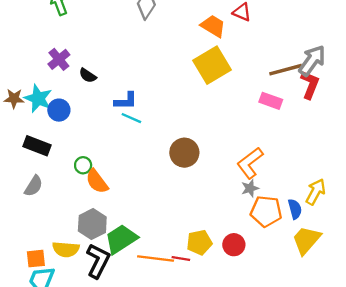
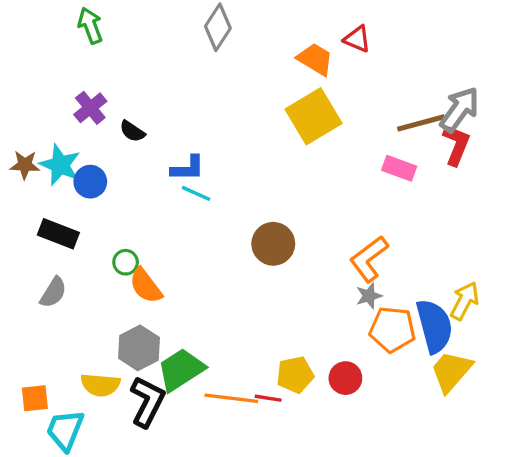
blue semicircle: (295, 209) -> (434, 326), size x1.8
orange square: (36, 259) -> (35, 398), moved

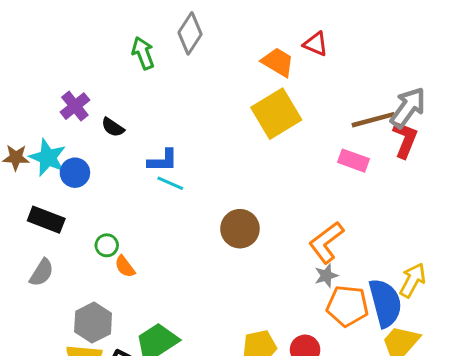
green arrow: (90, 26) -> (143, 53), moved
orange semicircle: (146, 286) -> (125, 267), size x0.7
gray hexagon: (139, 348) -> (93, 323), moved

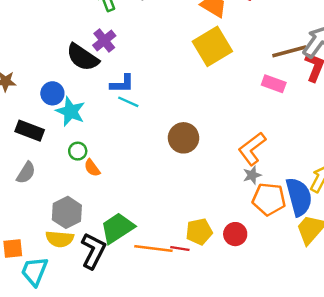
purple cross: (75, 106) -> (104, 40), moved
black semicircle: (113, 127) -> (83, 57), size x1.8
cyan star: (48, 158) -> (70, 111), moved

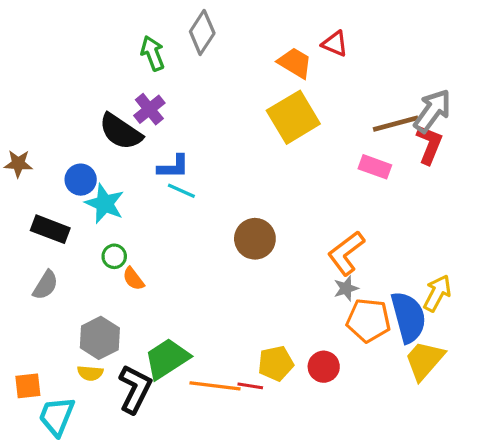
yellow semicircle: (60, 239) -> (90, 373), size x0.7

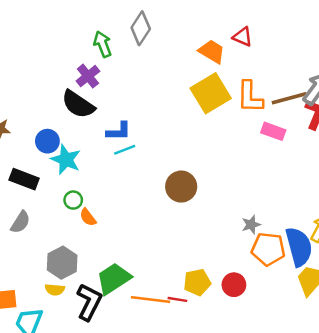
purple cross: (149, 109) -> (88, 76), moved
cyan line: (181, 191) -> (125, 150), turned -45
orange L-shape: (346, 253) -> (250, 97), moved, turned -52

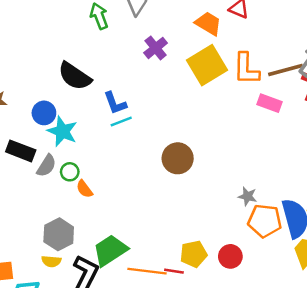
purple cross: (88, 76) -> (156, 48), moved
blue L-shape: (119, 131) -> (115, 103), turned 70
gray semicircle: (20, 222) -> (46, 166), moved
gray star: (251, 225) -> (248, 196), turned 30

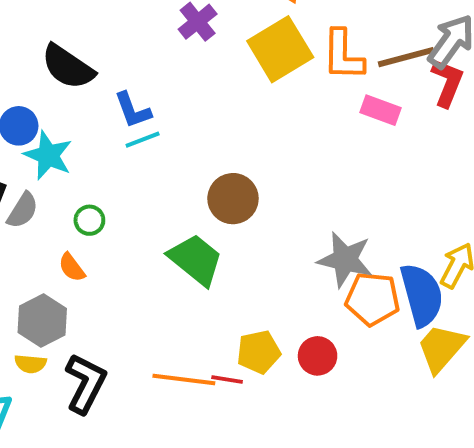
green circle: (70, 172) -> (89, 220), moved
orange semicircle: (84, 189) -> (72, 267), moved
gray star: (248, 196) -> (345, 260), size x1.8
green trapezoid: (110, 250) -> (196, 260), moved, turned 72

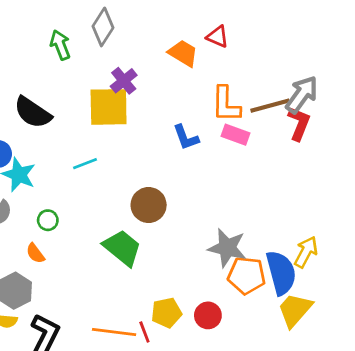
yellow square: (280, 49) -> (109, 107), moved, turned 30
blue L-shape: (133, 110) -> (186, 137), moved
pink rectangle: (380, 110) -> (236, 135), moved
red line: (227, 379) -> (144, 332), turned 60

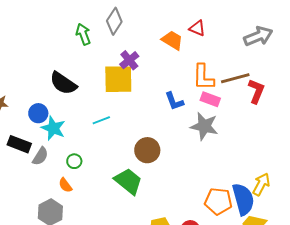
gray arrow: (302, 95) -> (258, 36), moved, turned 32
gray star: (227, 248) -> (204, 126), moved

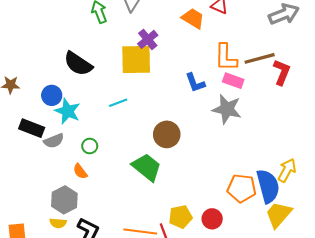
gray semicircle: (40, 156) -> (54, 141), turned 36

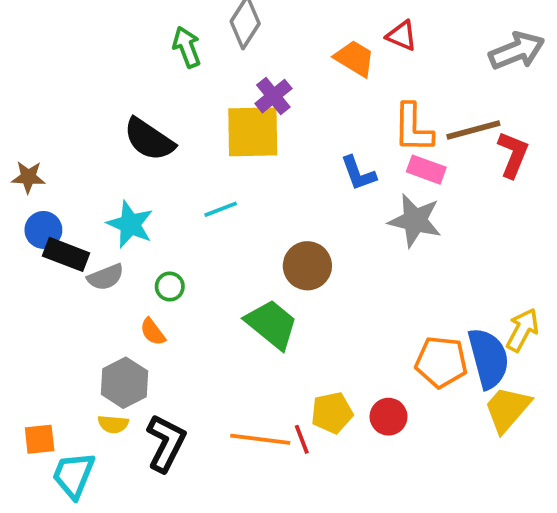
blue circle: (52, 95) -> (43, 230), moved

